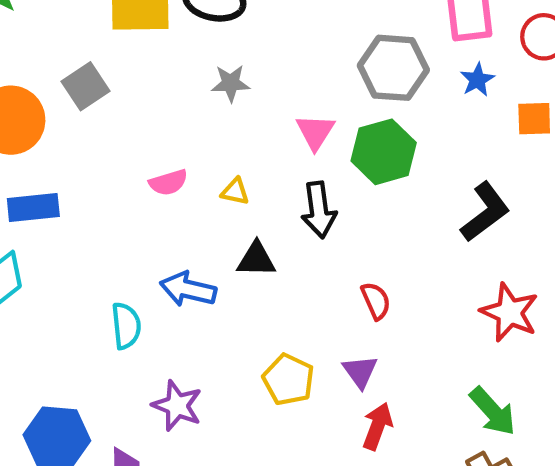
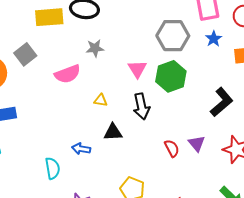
pink semicircle: (168, 182) -> (68, 74), moved, size x1.4
blue arrow: (188, 289) -> (81, 149), size x0.7
purple triangle: (360, 372) -> (197, 143), moved

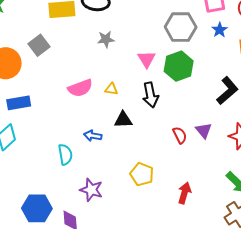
pink semicircle: (68, 74) -> (80, 88), moved

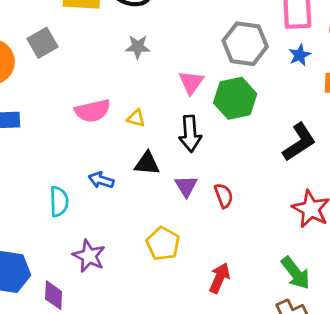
purple triangle: (204, 130) -> (186, 186), moved

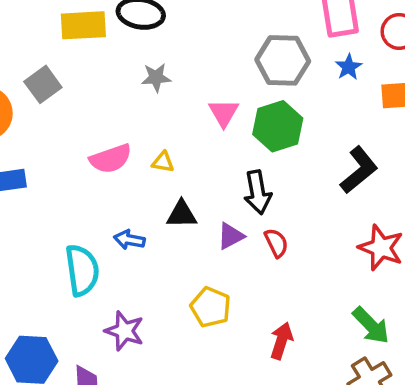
black arrow: (190, 134) -> (258, 192), moved
purple triangle: (186, 186) -> (231, 236), turned 40
cyan semicircle: (59, 201) -> (82, 270), size x1.4

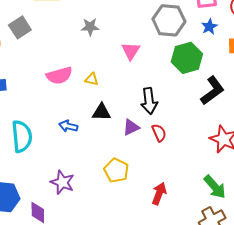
green hexagon: (278, 126) -> (187, 58), moved
cyan semicircle: (82, 270) -> (22, 136), moved

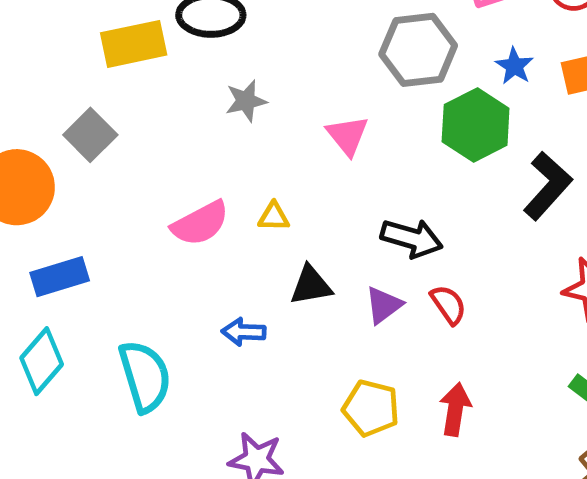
blue star: (209, 27) -> (514, 66), moved
black arrow: (149, 101) -> (412, 238), turned -55
red arrow: (159, 194) -> (455, 409), moved

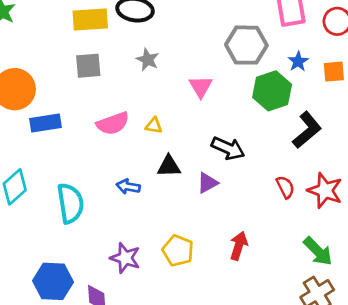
gray star: (246, 101) -> (148, 60), turned 30
gray square: (90, 135) -> (88, 66), moved, turned 32
blue rectangle: (60, 277) -> (46, 123), moved
red semicircle: (448, 305) -> (285, 187), moved
yellow pentagon: (371, 408) -> (178, 251), moved

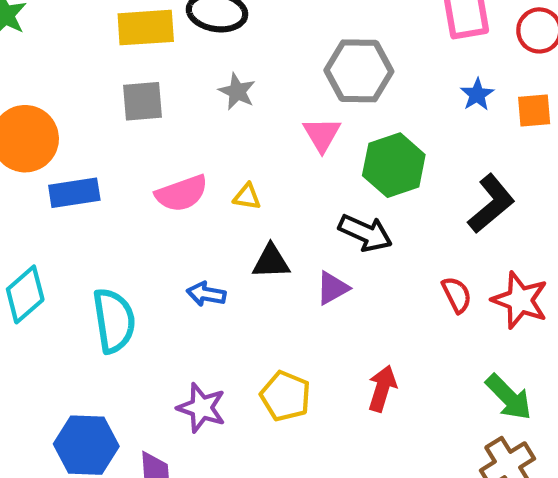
gray hexagon: (246, 45) -> (359, 71), moved
green hexagon: (272, 91) -> (394, 165), moved

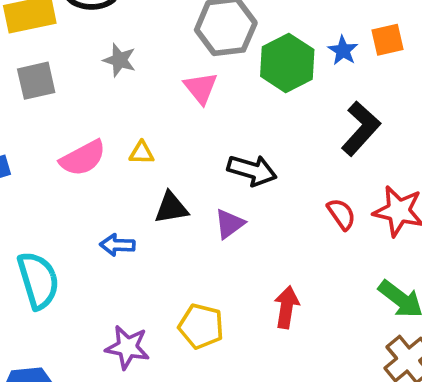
blue star: (477, 94) -> (343, 50), moved
green hexagon: (394, 165) -> (287, 63), moved

